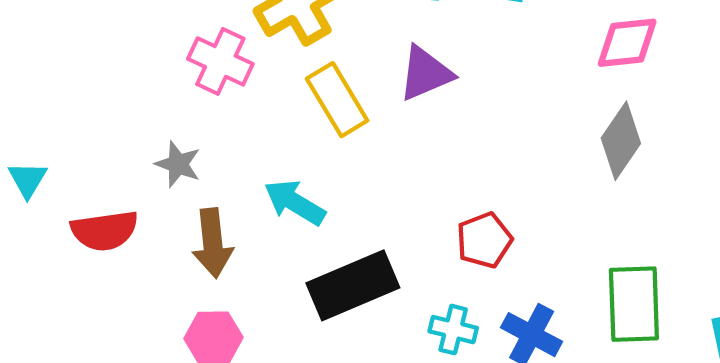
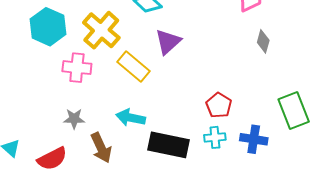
gray diamond: (621, 141) -> (263, 41), size x0.7
black rectangle: (353, 285) -> (168, 145), turned 54
cyan cross: (453, 330) -> (215, 137), moved

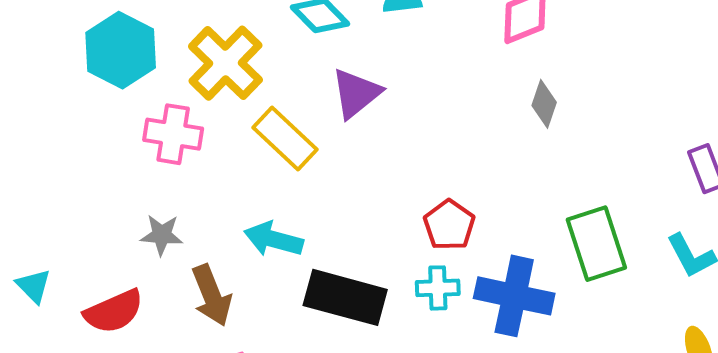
blue cross: (254, 139) -> (514, 296), size x1.4

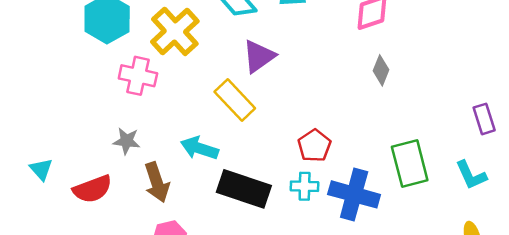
yellow rectangle: (285, 139) -> (235, 100), moved

